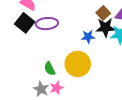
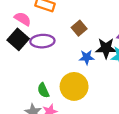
brown square: (103, 13) -> (79, 28), moved

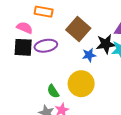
brown square: (79, 28) -> (78, 29), size x1.6
black square: (18, 39) -> (23, 47), turned -30

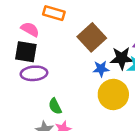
purple ellipse: (46, 46) -> (34, 73), moved
yellow circle: (81, 84) -> (113, 94), moved

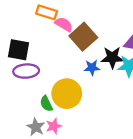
pink semicircle: (30, 29) -> (64, 24), moved
yellow circle: (113, 94) -> (67, 94), moved

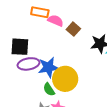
brown square: (83, 37) -> (73, 29), size x0.6
blue star: (92, 68) -> (48, 67), moved, size x1.5

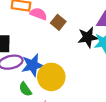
green semicircle: (49, 89) -> (25, 89), moved

